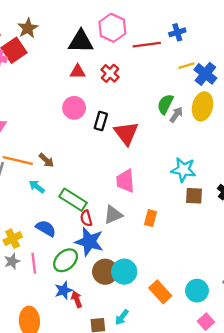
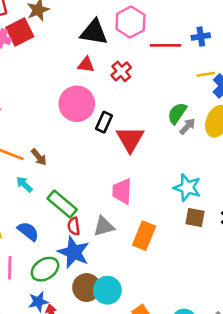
pink circle: (74, 108) -> (77, 104), size x1.4
orange rectangle: (151, 218) -> (144, 236), size x1.5

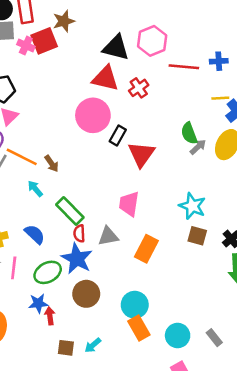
red triangle: (86, 65) -> (105, 78), size x1.6
green semicircle: (177, 113) -> (189, 133), turned -60
cyan circle: (107, 290) -> (135, 305), moved

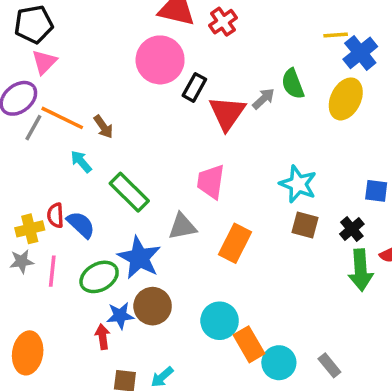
gray arrow: (198, 147) -> (263, 99), moved
red semicircle: (79, 233) -> (55, 215), moved
blue star: (38, 303) -> (120, 316), moved
orange rectangle: (139, 328) -> (249, 344), moved

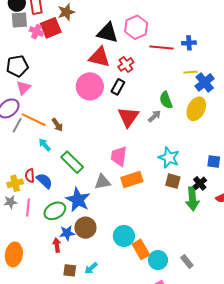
black rectangle: (194, 87) -> (118, 87), moved
gray arrow: (263, 99) -> (154, 116), moved
orange rectangle: (235, 243) -> (132, 179), moved, turned 45
green arrow: (361, 270) -> (192, 199), moved

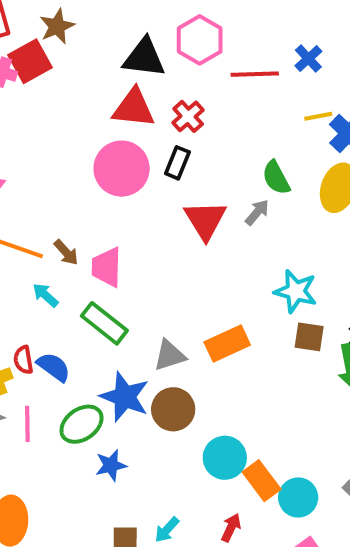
blue cross: (189, 43) -> (308, 59), turned -32
pink trapezoid: (119, 156) -> (107, 267), moved
brown circle: (85, 228) -> (173, 409), moved
red arrow: (57, 245) -> (231, 528), moved, turned 40

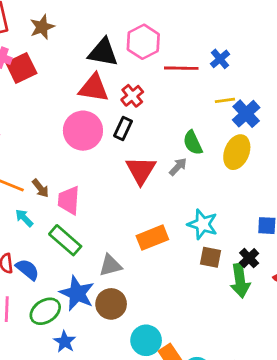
red square: (30, 61) -> (21, 68), moved
orange rectangle: (227, 343) -> (152, 238), moved
blue star: (111, 465) -> (65, 342), turned -30

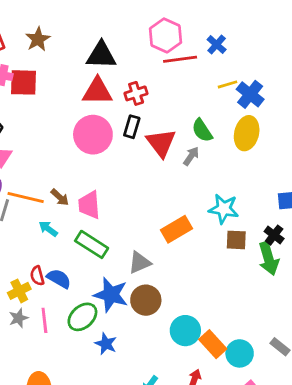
pink hexagon: (143, 42) -> (166, 35), moved
red square: (21, 68) -> (24, 82), turned 36
red cross: (132, 96) -> (136, 93), turned 30
red triangle: (141, 170) -> (161, 143), moved

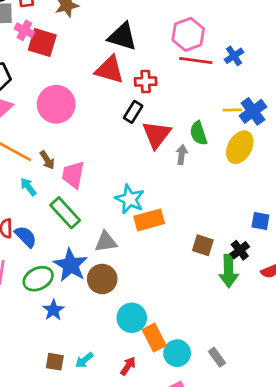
yellow line: (227, 84) -> (232, 110), moved
pink circle: (93, 135) -> (56, 104), moved
gray arrow: (191, 156) -> (182, 155), turned -42
cyan star: (224, 209) -> (130, 199), moved

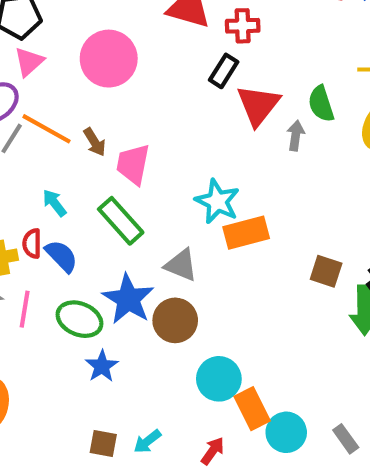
cyan arrow: (28, 187) -> (55, 203), moved
gray triangle: (106, 242) -> (181, 265), turned 30
green ellipse: (38, 279) -> (79, 319), turned 48

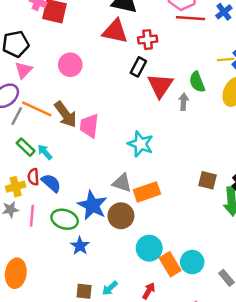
pink circle: (109, 59) -> (70, 65), size x0.7
brown arrow: (95, 142) -> (66, 114), size x1.6
green rectangle: (121, 221) -> (26, 147), moved, size x0.7
orange rectangle: (246, 233) -> (147, 192), moved
cyan circle: (286, 432) -> (192, 262), moved

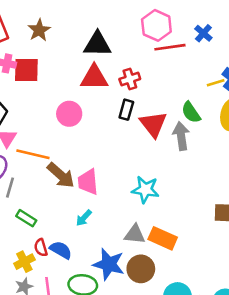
pink circle: (70, 65) -> (69, 114), moved
gray arrow: (184, 102) -> (181, 136), size x1.5
orange line: (37, 109) -> (33, 154), moved
cyan arrow: (45, 152) -> (84, 218), moved, turned -84
orange rectangle: (147, 192) -> (163, 238), turned 55

